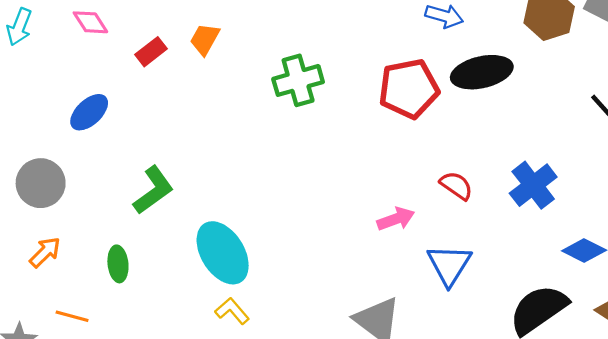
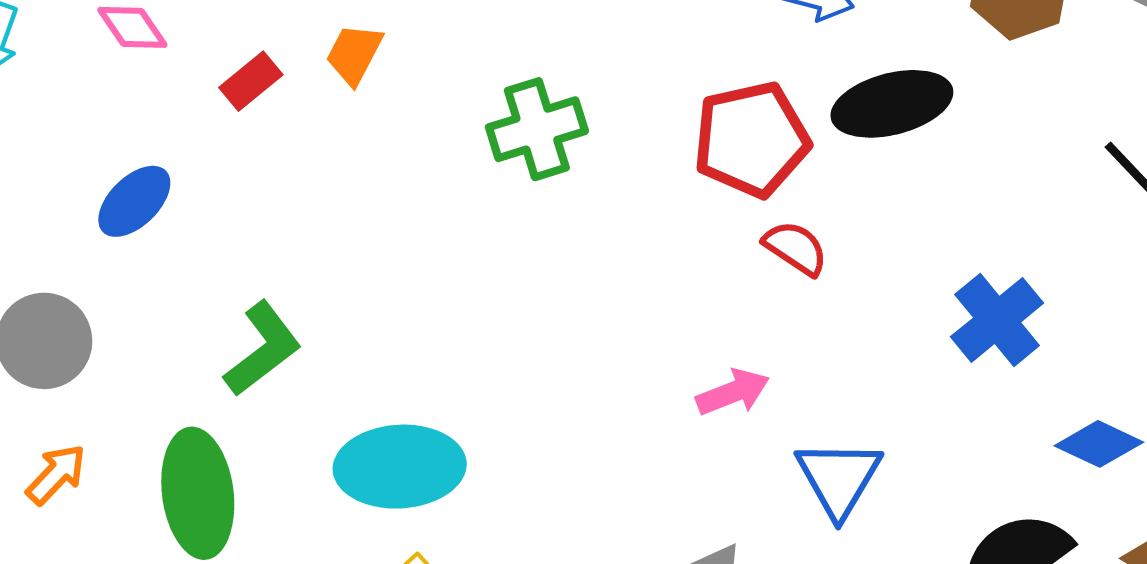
red semicircle: (456, 186) -> (796, 248), moved
cyan ellipse: (223, 253) -> (400, 467), turned -60
green ellipse: (118, 264) -> (198, 493), size x1.8

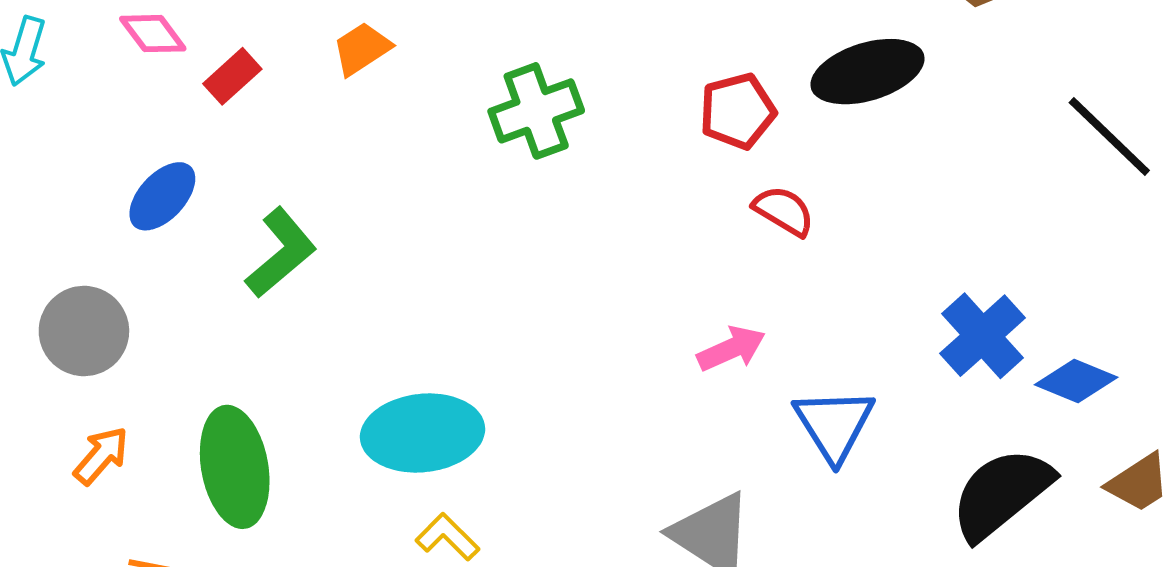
orange trapezoid: (354, 54) -> (362, 49), turned 32
red rectangle: (251, 81) -> (232, 76), moved
red pentagon: (751, 139) -> (738, 111), size x0.7
blue cross: (997, 320) -> (983, 336), moved
green L-shape: (263, 349) -> (281, 253), moved

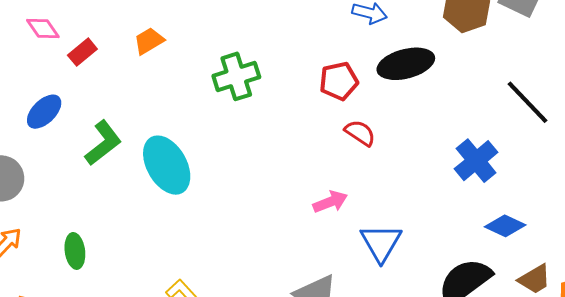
blue cross: (983, 336) -> (476, 161), moved
cyan ellipse: (423, 433) -> (167, 165), moved, turned 64
green ellipse: (235, 467) -> (75, 251), size x0.6

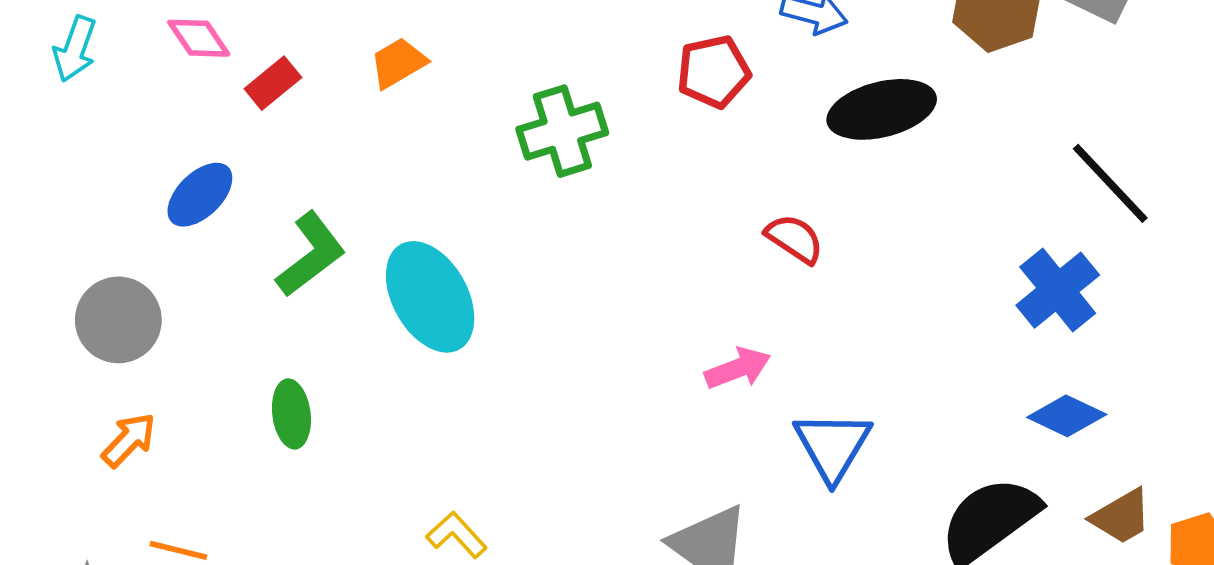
red pentagon: (339, 81) -> (714, 72), moved
blue cross: (476, 161) -> (1058, 290), moved
green ellipse: (75, 251) -> (291, 414), moved

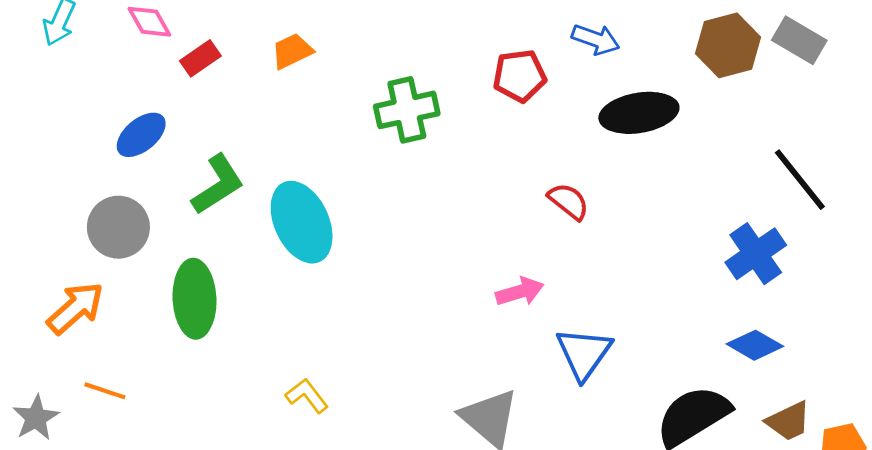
gray circle: (118, 320) -> (118, 227), moved
green ellipse: (291, 414) -> (195, 299), size x1.6
orange arrow: (129, 440) -> (75, 308), size x1.4

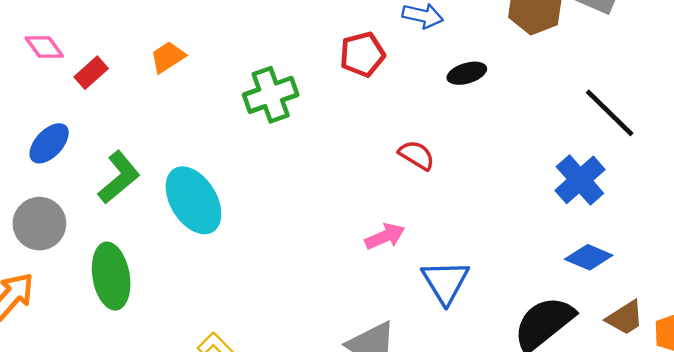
black ellipse: (639, 113) -> (467, 73), size x0.6

